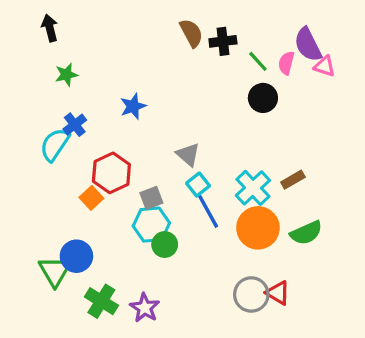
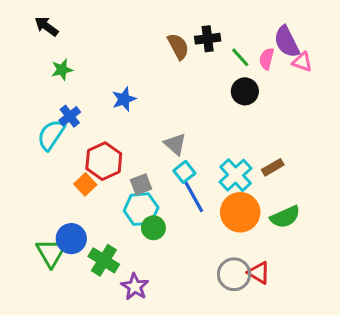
black arrow: (50, 28) -> (46, 26), turned -40
brown semicircle: (191, 33) -> (178, 46), moved
green cross: (101, 301) -> (104, 260), moved

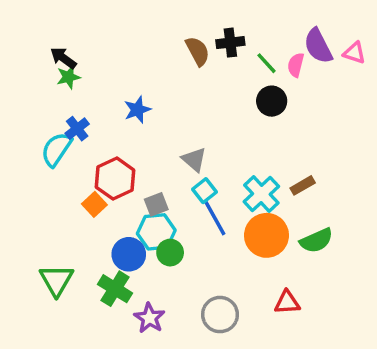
black arrow: (46, 26) -> (63, 58), moved
pink triangle: (302, 62) -> (354, 53), moved
blue circle: (71, 239) -> (129, 254), moved
red triangle: (259, 273) -> (287, 302), turned -35
gray circle: (234, 274) -> (220, 315), moved

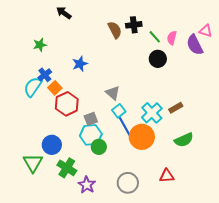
purple semicircle: (318, 46) -> (195, 45), moved
black arrow: (63, 58) -> (64, 13), moved
orange square: (94, 204) -> (55, 88), moved
orange circle: (266, 235) -> (142, 137), moved
blue circle: (129, 254) -> (52, 145), moved

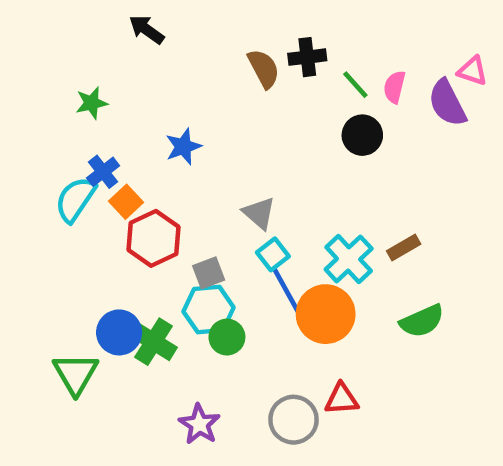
green cross: (67, 168) -> (154, 342), moved
red triangle: (167, 176) -> (342, 399), moved

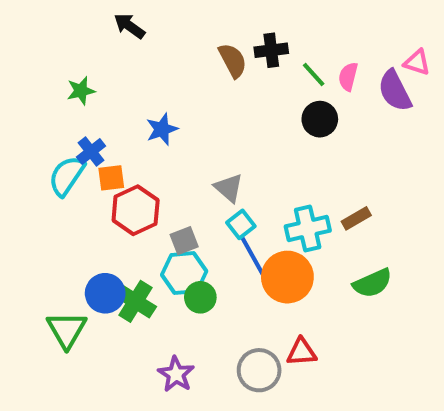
orange square: (126, 202) -> (111, 178), turned 36
cyan cross: (349, 259) -> (308, 228), turned 30

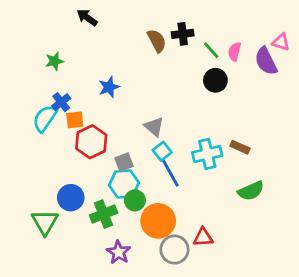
brown rectangle: (356, 218) -> (240, 147), turned 54
orange circle: (287, 277) -> (158, 221), moved
green cross: (136, 301) -> (104, 214), moved, turned 36

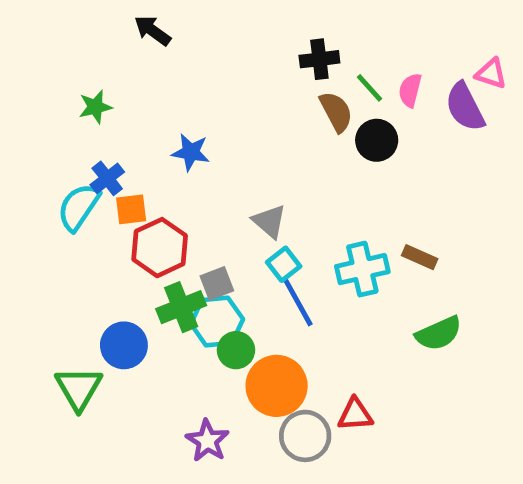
brown semicircle: (157, 41) -> (336, 112), moved
blue star: (109, 87) -> (191, 152), turned 30
green cross: (104, 214) -> (181, 307), moved

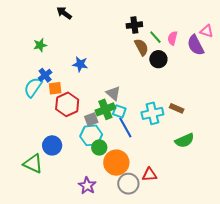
cyan square: (284, 264) -> (119, 111), turned -32
green cross: (181, 307) -> (105, 109), moved
green triangle: (79, 388) -> (33, 164), turned -35

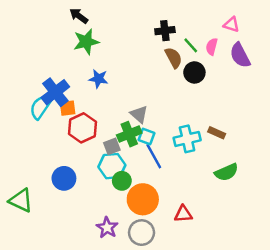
pink triangle: (207, 31) -> (231, 24), moved
green star: (40, 45) -> (86, 42), moved, size x1.5
blue cross: (45, 75) -> (55, 92), size x1.6
green triangle: (33, 164) -> (21, 201), moved
gray circle: (128, 184) -> (142, 233), moved

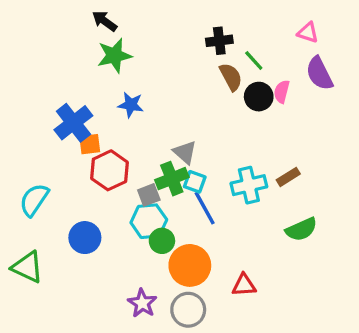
pink semicircle: (212, 47) -> (282, 92), moved
cyan semicircle: (41, 107) -> (34, 200), moved
brown rectangle: (217, 133) -> (288, 177), turned -56

